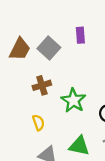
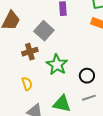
gray square: (49, 48) -> (44, 31), moved

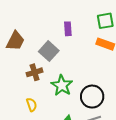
black circle: (87, 76) -> (92, 97), size x1.5

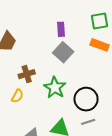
gray square: (49, 51) -> (63, 52), moved
yellow semicircle: (32, 105) -> (17, 96), moved, turned 48

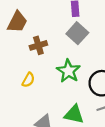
brown cross: (27, 74) -> (38, 45), moved

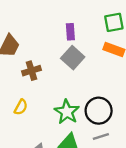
green star: (68, 71) -> (67, 112), moved

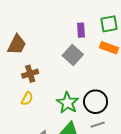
purple rectangle: (70, 32) -> (81, 30), moved
brown cross: (31, 71) -> (30, 74), moved

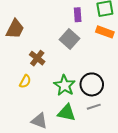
brown cross: (30, 74) -> (37, 58), moved, turned -35

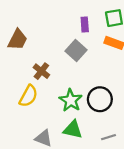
yellow semicircle: (25, 81) -> (28, 96), size x1.5
gray line: (94, 107) -> (109, 137), moved

